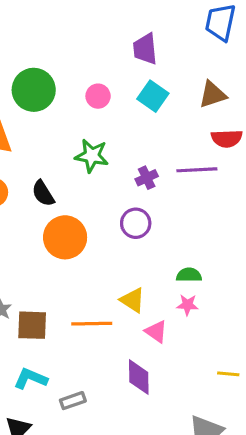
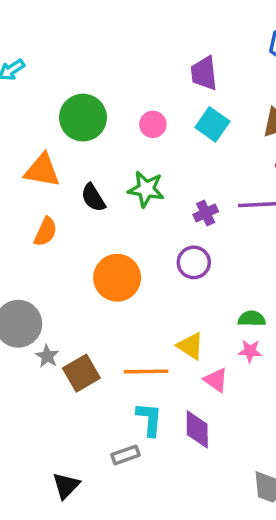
black semicircle: (43, 193) -> (93, 198), moved
brown square: (32, 325) -> (81, 373), turned -32
cyan L-shape: (31, 379) -> (149, 419), moved, turned 72

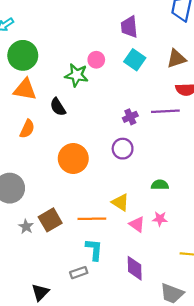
green circle: (83, 118) -> (23, 55), moved
green star: (146, 189) -> (77, 75), moved
pink star: (250, 351) -> (160, 219), moved
gray star: (47, 356) -> (26, 226), moved
purple diamond: (197, 429) -> (135, 268), moved

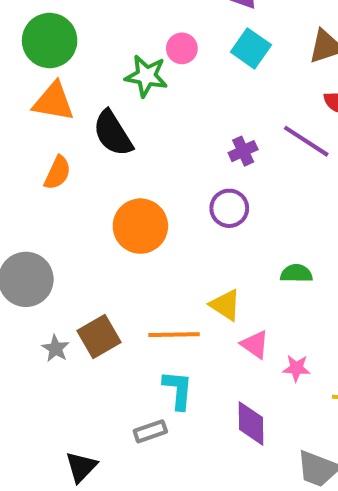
black semicircle: (58, 107) -> (113, 133), size x1.4
purple line: (165, 111) -> (306, 141), turned 36
pink star: (160, 219) -> (296, 368), moved

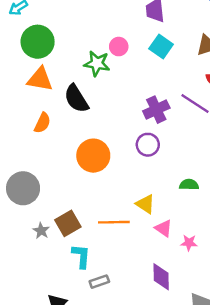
purple cross: (243, 151) -> (156, 110), size x1.5
cyan L-shape: (178, 390) -> (81, 256), moved

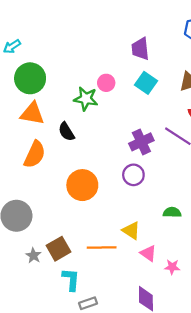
black semicircle: (76, 99) -> (66, 132), size x0.7
orange semicircle: (42, 123) -> (35, 154), size x1.4

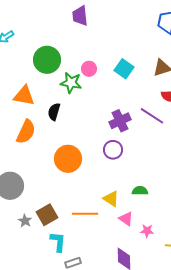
purple trapezoid: (140, 49) -> (80, 16), moved
green circle: (30, 78) -> (47, 60), moved
black semicircle: (66, 132) -> (54, 112), turned 48
green semicircle: (172, 212) -> (140, 191), moved

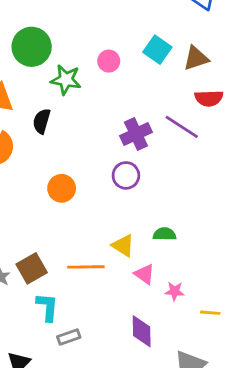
pink circle: (89, 69) -> (109, 61), moved
cyan square: (124, 69) -> (157, 50), moved
orange circle: (68, 159) -> (62, 188), size x0.7

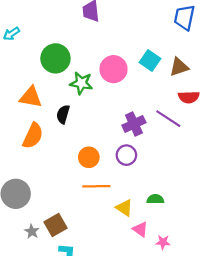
pink circle: (109, 61) -> (114, 69), size x1.6
orange circle: (62, 188) -> (89, 157), moved
orange line: (86, 267) -> (96, 186), moved

